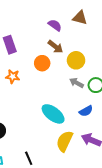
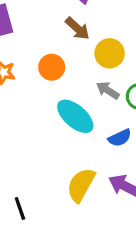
orange circle: (42, 63) -> (52, 67), moved
cyan ellipse: (53, 114) -> (75, 116), moved

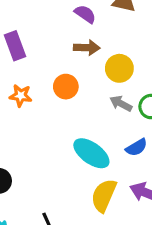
brown arrow: (77, 28) -> (87, 48), turned -35
cyan ellipse: (75, 116) -> (91, 153), moved

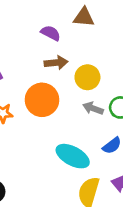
orange circle: (66, 87) -> (42, 100), size x1.5

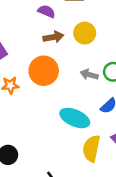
yellow circle: (87, 77) -> (85, 33), moved

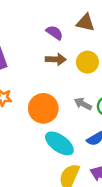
orange circle: (44, 71) -> (43, 108), moved

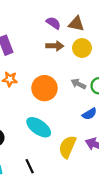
brown triangle: (85, 23) -> (76, 24), moved
cyan ellipse: (59, 143) -> (39, 127), moved

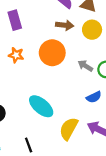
orange circle: (44, 88) -> (52, 53), moved

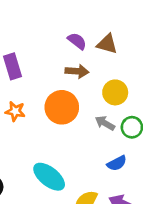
yellow circle: (92, 30) -> (115, 92), moved

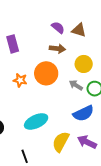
orange star: (15, 111) -> (20, 80), moved
blue semicircle: (117, 163) -> (83, 113), size x1.5
cyan ellipse: (49, 177) -> (36, 121), turned -65

